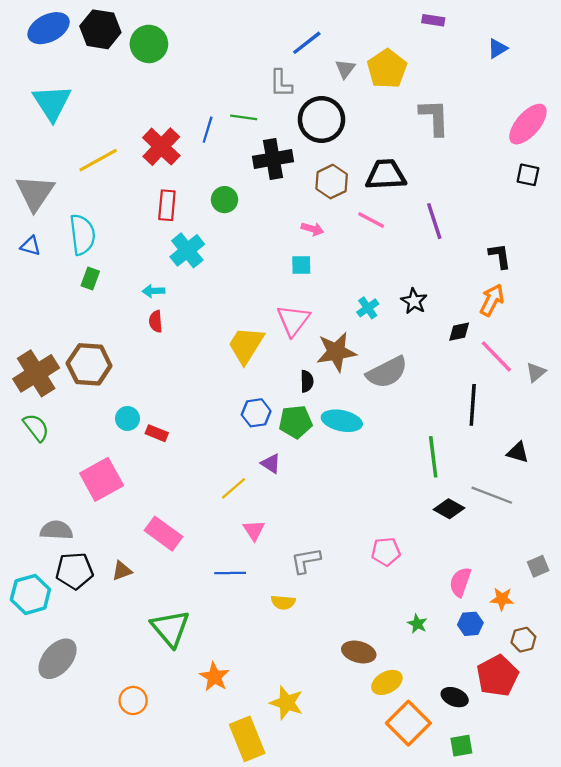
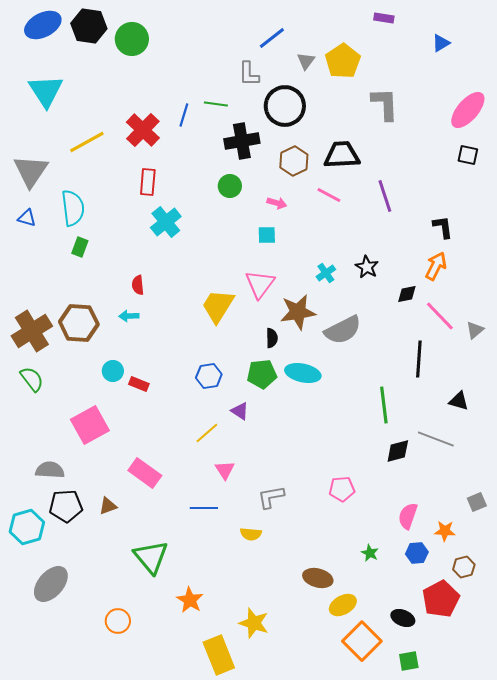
green circle: (224, 200) -> (230, 186), moved
cyan arrow: (153, 291) -> (129, 316), moved
blue hexagon: (256, 413) -> (209, 376), moved
black diamond: (449, 509) -> (398, 451), turned -44

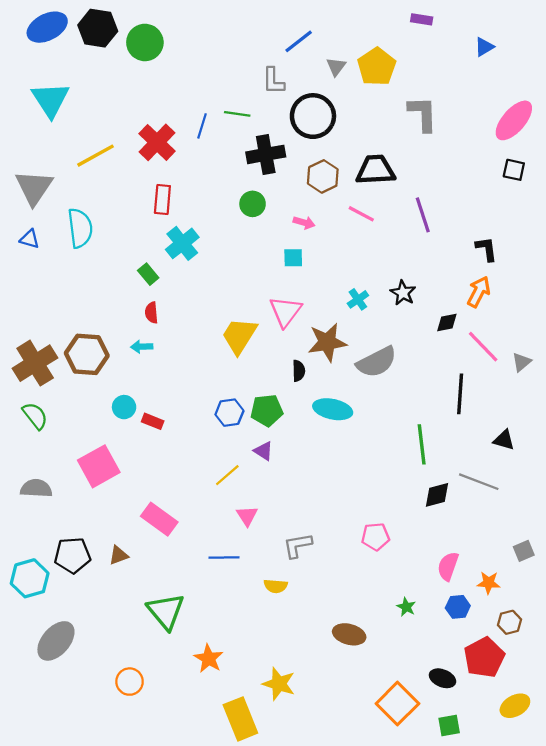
green rectangle: (80, 247) -> (148, 274), moved, turned -60
green pentagon: (262, 374) -> (267, 410), moved
gray semicircle: (50, 470) -> (36, 488), moved
yellow ellipse: (343, 605) -> (515, 706), moved

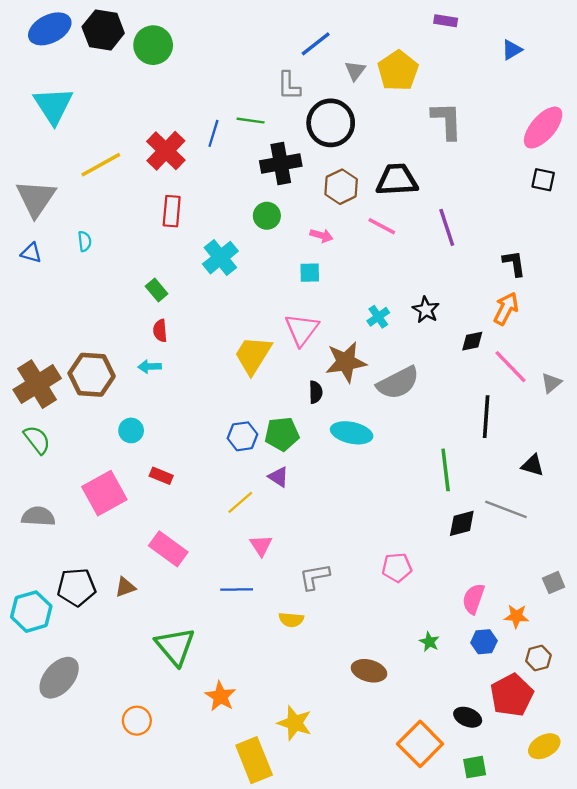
cyan semicircle: (80, 228) -> (85, 241), size x0.5
cyan cross: (182, 243) -> (220, 258), moved
red rectangle: (153, 421) -> (161, 476), moved

